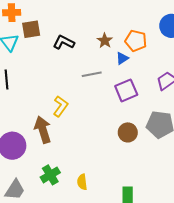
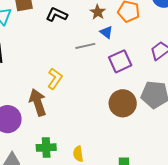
blue triangle: (122, 58) -> (106, 32), moved, turned -48
brown circle: (128, 132) -> (123, 103), size x1.4
green cross: (50, 175) -> (46, 148), turned 30

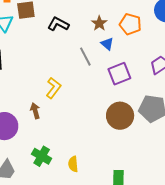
gray line: (85, 46) -> (85, 57), turned 72
brown arrow: (38, 102) -> (35, 111), size x0.6
green cross: (46, 148) -> (42, 156), turned 30

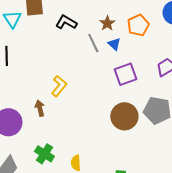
orange pentagon: (130, 24) -> (138, 25), turned 30
gray line: (85, 57) -> (93, 43), moved

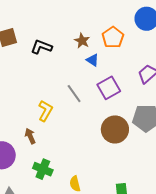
gray line: (93, 43) -> (74, 94), moved
green cross: (44, 154) -> (43, 169), moved

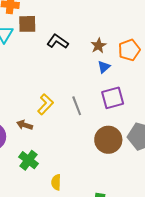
blue triangle: (93, 60) -> (104, 67), turned 32
gray line: (74, 94) -> (77, 106), moved
brown arrow: (30, 136) -> (25, 125), turned -63

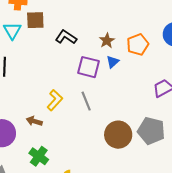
purple square: (113, 98) -> (89, 67), moved, turned 30

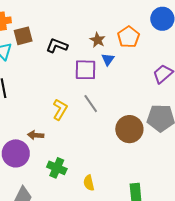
brown arrow: (34, 121) -> (36, 135), moved

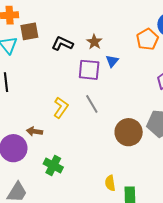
orange pentagon: (128, 37) -> (147, 39), moved
brown star: (98, 40) -> (94, 42), moved
yellow semicircle: (89, 183) -> (110, 183), moved

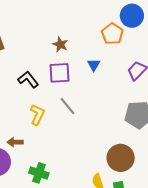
black L-shape: (62, 44) -> (28, 80), moved, turned 35
blue triangle: (112, 61) -> (94, 65), moved
brown circle: (129, 132) -> (121, 158), moved

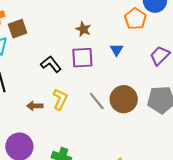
gray line: (67, 106) -> (97, 101), moved
brown arrow: (15, 142) -> (35, 106), moved
brown circle: (121, 158) -> (124, 99), moved

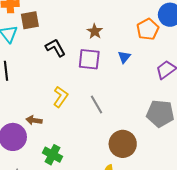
black L-shape: (51, 64) -> (55, 48), moved
brown circle: (124, 99) -> (123, 144), moved
brown arrow: (35, 106) -> (34, 120), moved

